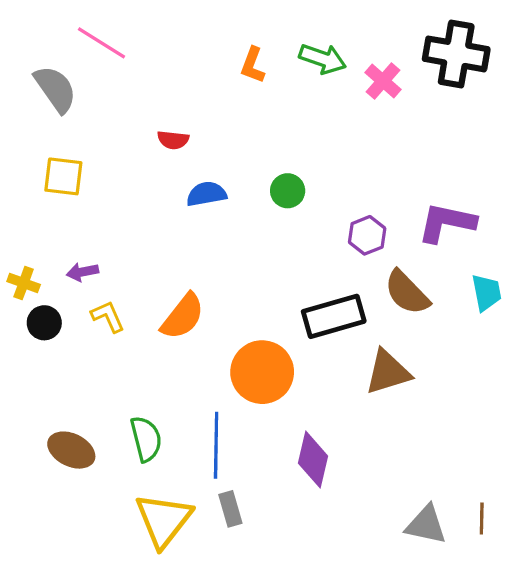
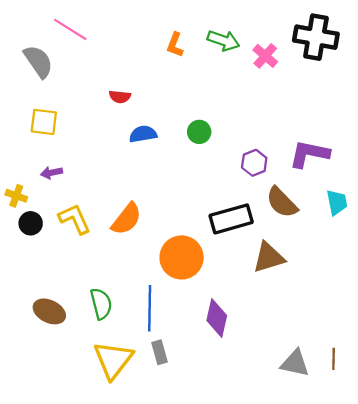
purple arrow: (82, 272) -> (52, 173), moved
yellow L-shape: (108, 316) -> (75, 219), size x1.4

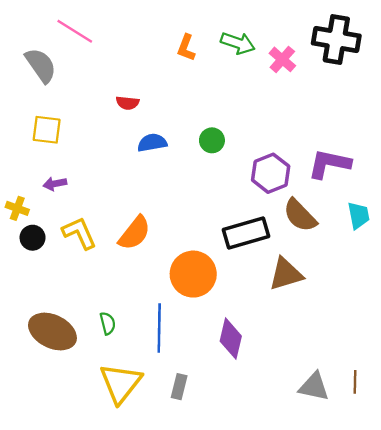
purple hexagon: (254, 163) -> (271, 173), size x1.4
green semicircle: (101, 304) -> (108, 323), size x0.7
brown ellipse: (49, 311) -> (52, 332), size x1.4
gray rectangle: (160, 352) -> (179, 387), moved, turned 30

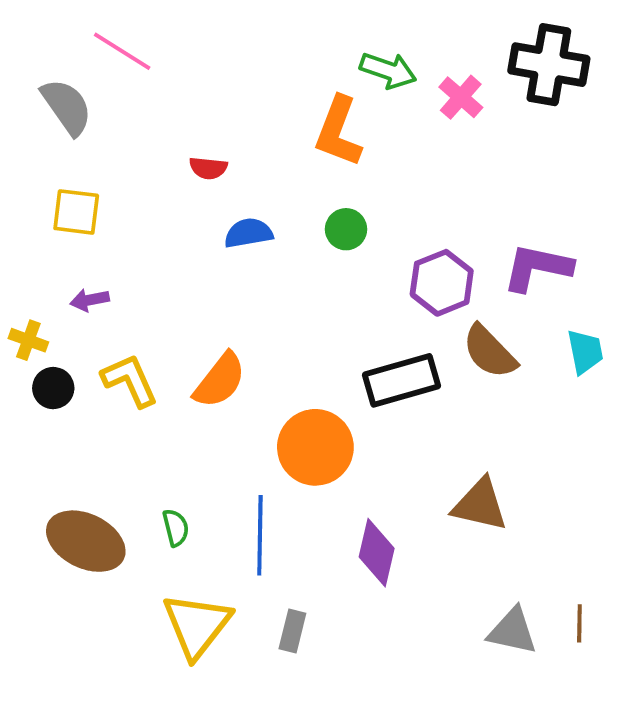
orange L-shape: (186, 48) -> (338, 132), moved, size x1.6
brown triangle: (286, 274) -> (480, 505), moved, turned 30

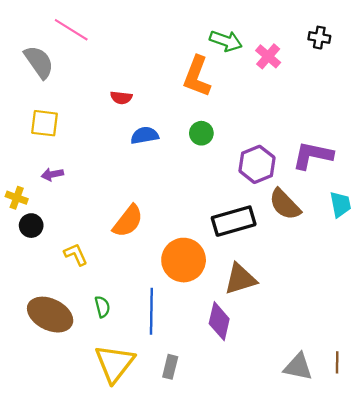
black cross: (549, 65) -> (319, 38), size x0.5
yellow L-shape: (130, 380) -> (76, 254), moved, size x0.7
brown triangle: (480, 505) -> (240, 279), moved, turned -30

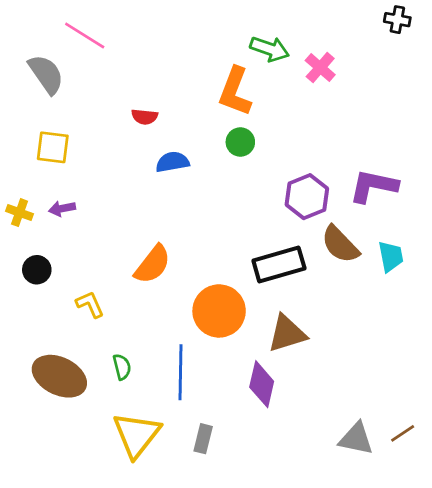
black cross: (319, 38) -> (397, 20), moved
green circle: (201, 133) -> (240, 142), moved
yellow cross: (17, 198) -> (19, 213), moved
cyan trapezoid: (340, 204) -> (391, 256), moved
brown line: (337, 362) -> (403, 433), turned 55

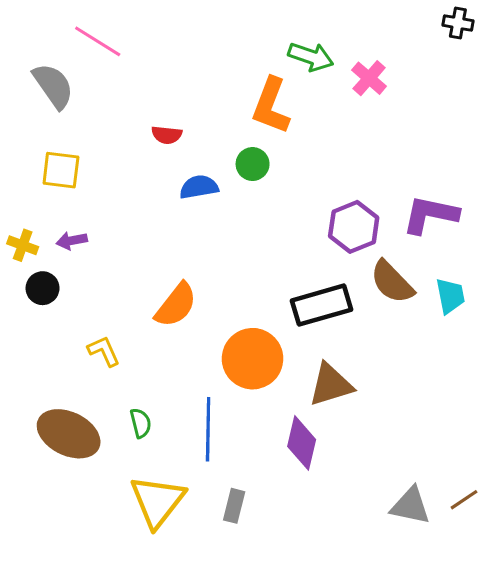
green circle: (240, 142) -> (253, 164), moved
black circle: (37, 270) -> (43, 288), moved

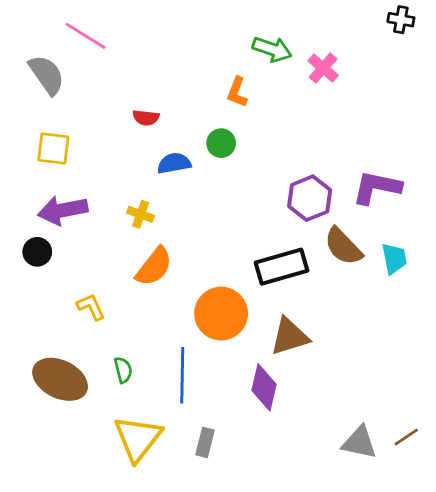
orange L-shape: (271, 106) -> (237, 92), size x0.6
purple arrow: (72, 241) -> (63, 210), size x1.8
yellow cross: (23, 245) -> (141, 214), moved

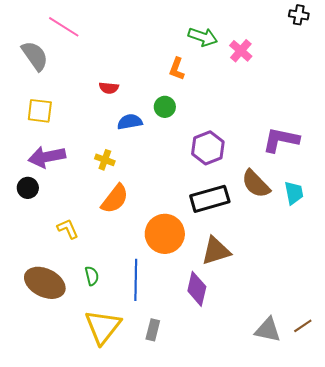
purple hexagon: (310, 198) -> (208, 148), moved

